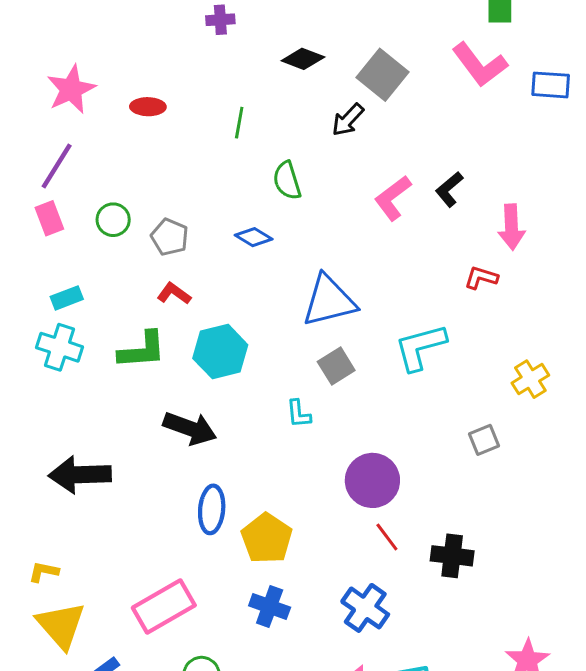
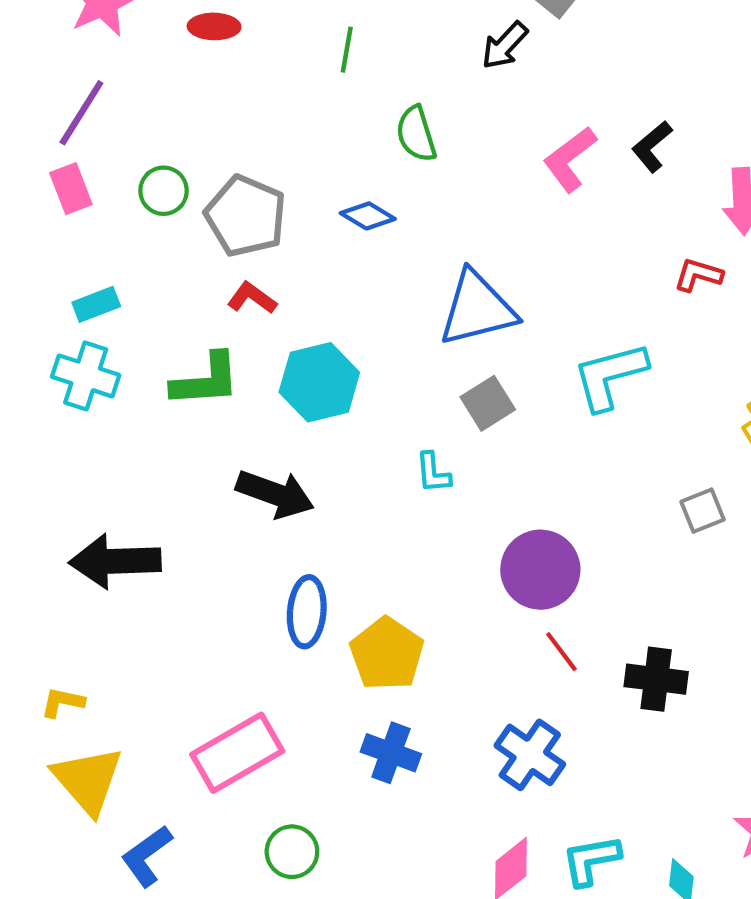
gray pentagon: (170, 237) -> (246, 216), size x1.5

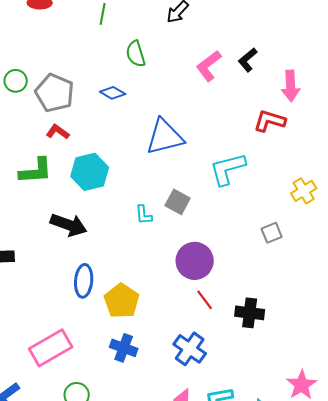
red L-shape: (698, 275) -> (270, 121), size x1.4
gray square: (488, 403) -> (178, 202), moved, turned -30

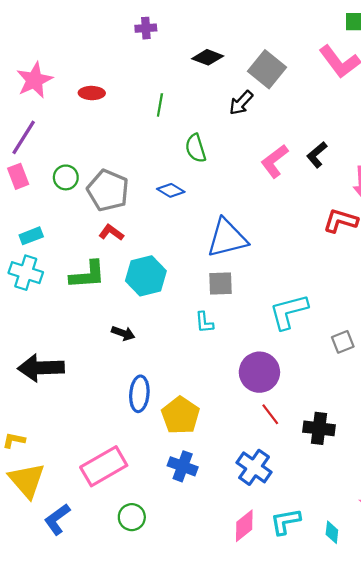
cyan L-shape: (228, 169) -> (289, 312), moved
gray square: (178, 202) -> (221, 283), moved, turned -30
black arrow: (69, 225) -> (123, 333), size x0.6

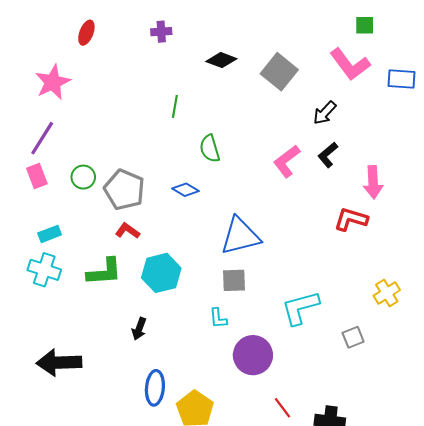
red ellipse: (92, 93) -> (86, 33), moved, turned -70
black arrow: (241, 103) -> (325, 113), moved
black arrow: (123, 333) -> (139, 329), turned 90
purple circle: (259, 372) -> (253, 355), moved

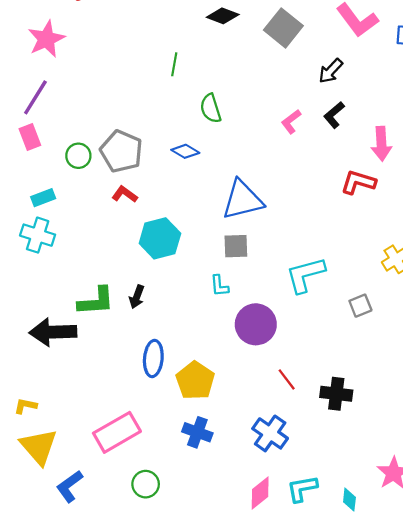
pink L-shape: (287, 161) -> (291, 122), size x0.7
green circle: (83, 177) -> (78, 156), moved
green L-shape: (104, 272) -> (96, 301), moved

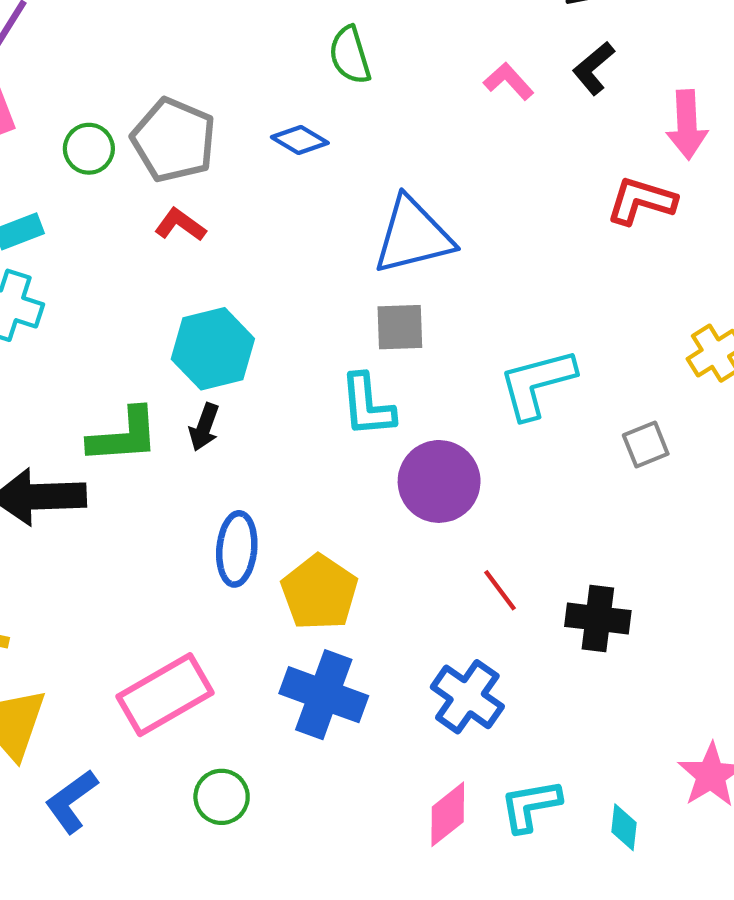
pink L-shape: (291, 122) -> (509, 81), turned 85
cyan hexagon: (160, 238) -> (213, 349), moved
cyan L-shape: (219, 286) -> (367, 405), size x1.5
blue cross: (197, 432) -> (324, 695), size x1.4

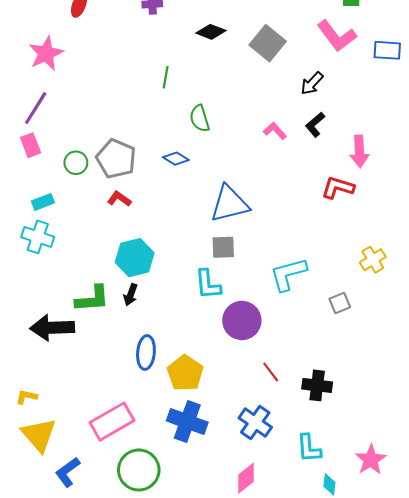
green circle: (222, 797) -> (139, 470), size x1.6
cyan L-shape: (530, 806) -> (309, 448), moved, turned -84

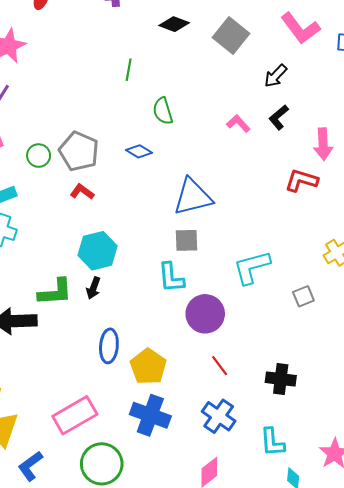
red line: (271, 372) -> (220, 366), moved

